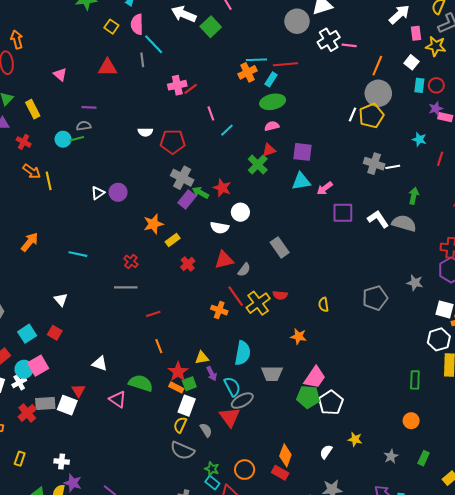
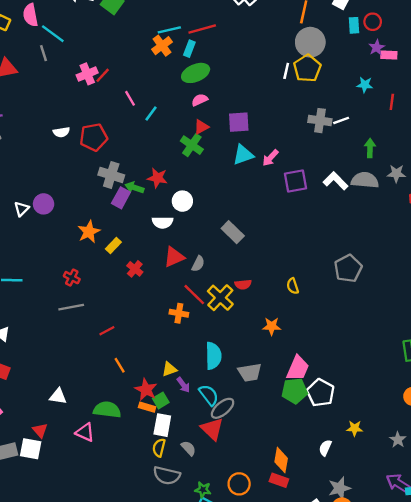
gray star: (415, 283) -> (396, 173), moved

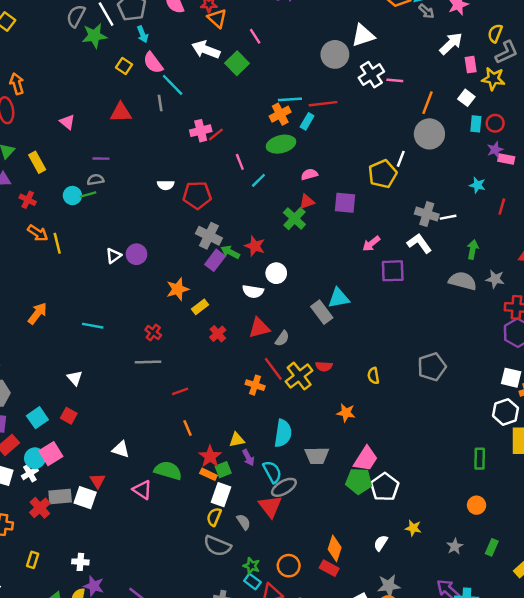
pink semicircle: (30, 15) -> (153, 63), turned -35
yellow pentagon: (307, 68) -> (383, 174), moved
green ellipse: (196, 73) -> (281, 144), moved
cyan triangle: (243, 155) -> (339, 298), moved
white L-shape: (336, 181) -> (419, 243), moved

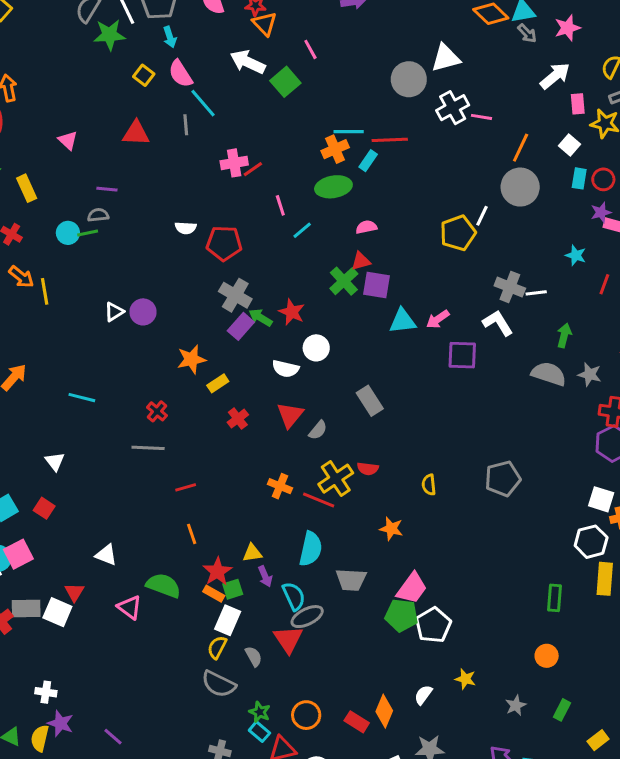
purple square: (345, 203) -> (377, 285), moved
cyan triangle: (339, 298) -> (403, 321), moved
red triangle: (259, 328) -> (290, 415), turned -40
red line: (273, 369) -> (319, 500), moved, turned -35
orange diamond: (335, 548) -> (384, 711), moved

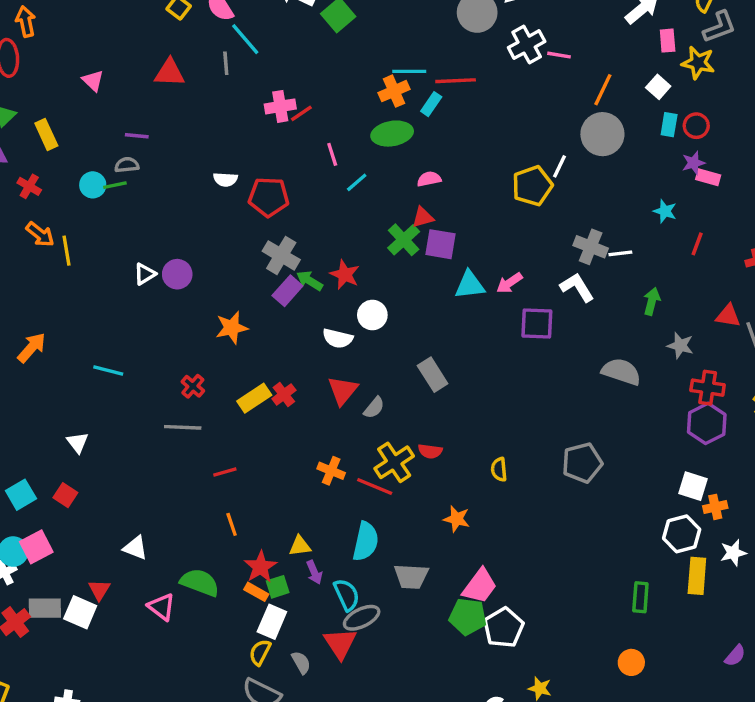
gray semicircle: (549, 374) -> (621, 372), moved
yellow rectangle: (218, 383) -> (254, 398), moved, size x1.4

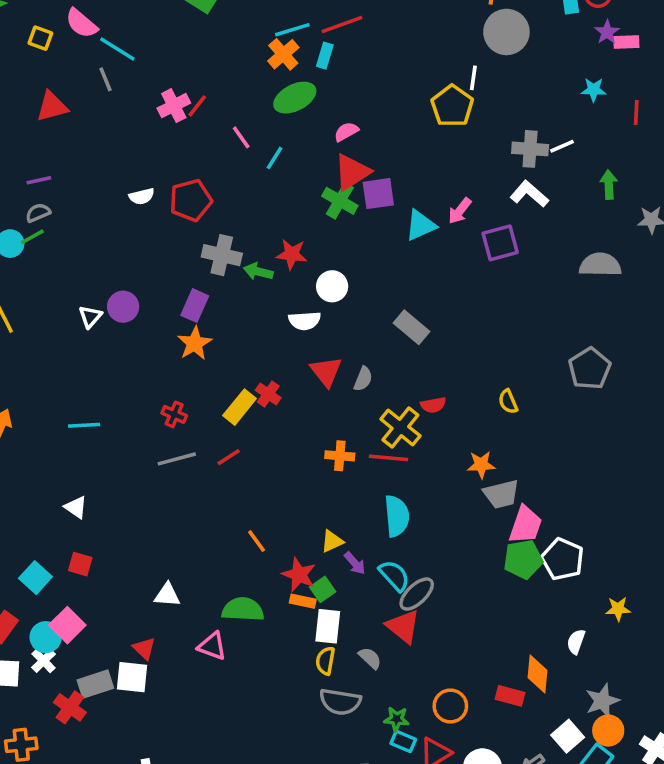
red triangle: (423, 217) -> (352, 172), size x1.6
purple rectangle: (287, 291) -> (195, 306), moved
red line: (225, 472) -> (229, 457), moved
gray trapezoid: (411, 576) -> (501, 494), moved

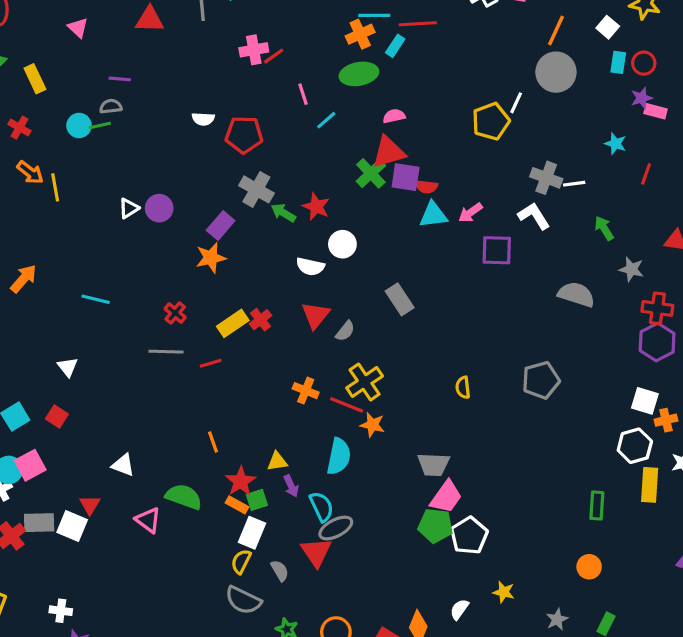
green arrow: (609, 185) -> (604, 228), turned -45
red semicircle: (433, 405) -> (426, 187), moved
orange star: (481, 465) -> (372, 425), moved

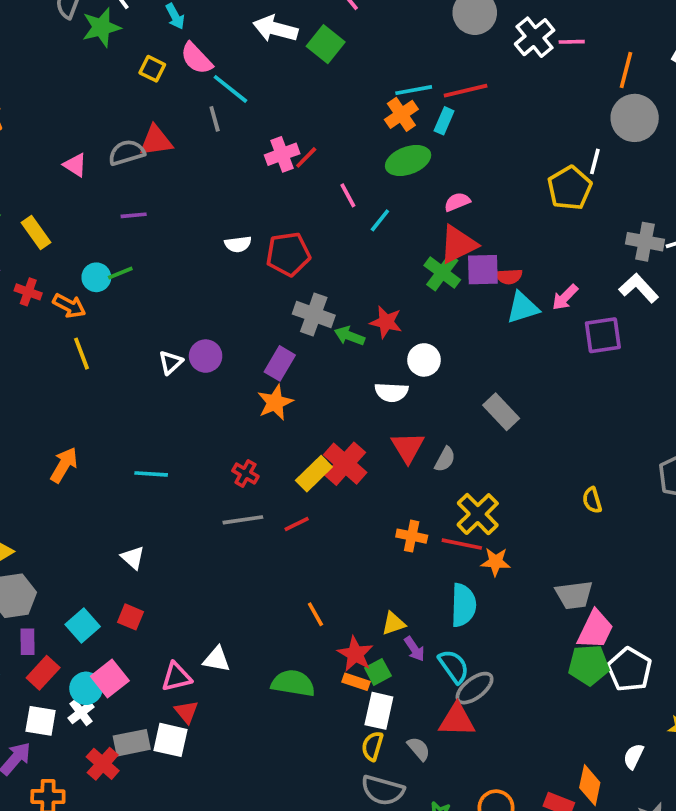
gray semicircle: (111, 106) -> (127, 153), moved, size x1.4
orange arrow: (30, 172) -> (69, 306), moved
red cross: (261, 320) -> (345, 464), size x1.6
pink triangle: (148, 520) -> (176, 677), moved, turned -40
red triangle: (316, 552) -> (457, 720), turned -44

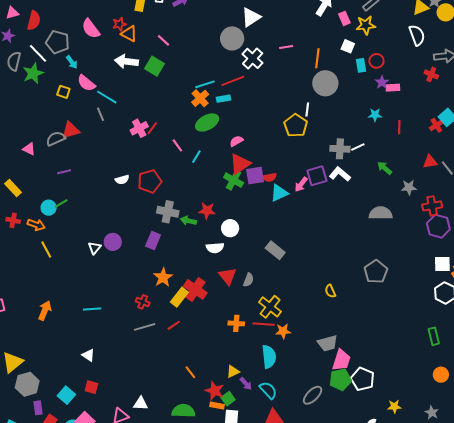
white cross: (535, 37) -> (253, 58), moved
cyan rectangle: (444, 121) -> (224, 99), turned 64
purple square: (603, 335) -> (317, 176), moved
orange star: (275, 402) -> (163, 277), moved
gray ellipse: (475, 688) -> (313, 395), moved

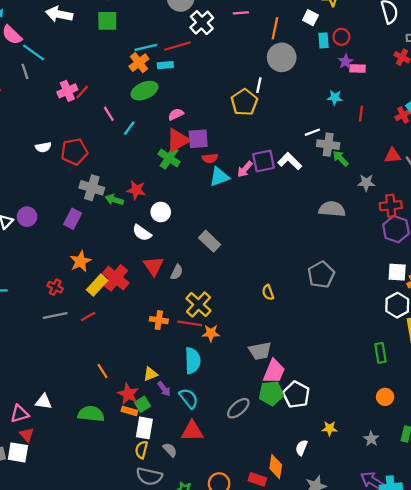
green square: (154, 66) -> (107, 21), moved, turned -36
gray cross: (340, 149) -> (328, 145), moved
purple square: (255, 176) -> (198, 139), moved
white semicircle: (215, 248) -> (142, 233), turned 36

